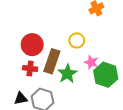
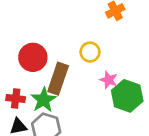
red cross: (30, 68) -> (16, 99), moved
green star: (67, 74) -> (44, 100), moved

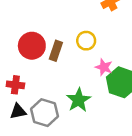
brown rectangle: (58, 79) -> (56, 51), moved, size x0.7
green star: (44, 100) -> (79, 100), moved

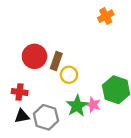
yellow circle: (86, 41) -> (69, 75), moved
pink star: (104, 67) -> (93, 105), moved

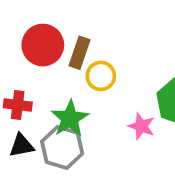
green star: (77, 106) -> (70, 118), moved

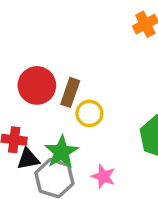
pink star: (141, 126) -> (103, 176), moved
black triangle: (22, 146) -> (28, 159), moved

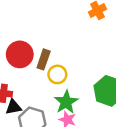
green star: (61, 152) -> (66, 102), moved

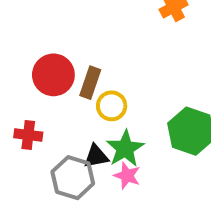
black triangle: (13, 107) -> (96, 156), moved

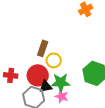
red circle: (53, 75) -> (38, 75), moved
green star: (125, 149) -> (61, 82), turned 30

